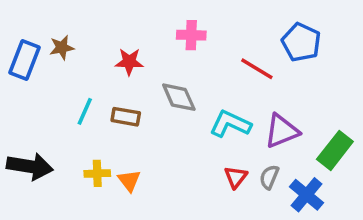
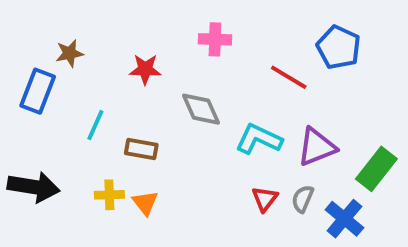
blue rectangle: (25, 60) -> (38, 91), moved
brown rectangle: (126, 117) -> (141, 149), moved

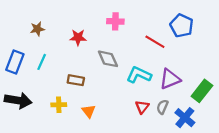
blue rectangle: (38, 91) -> (15, 62), moved
cyan line: (95, 125) -> (42, 62), moved
orange triangle: (145, 203) -> (89, 111), moved

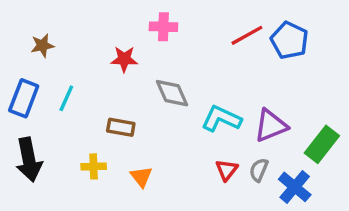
pink cross: (115, 21) -> (163, 27), moved
brown star: (37, 29) -> (42, 45), moved
red line: (155, 42) -> (247, 35), moved, turned -60
black arrow: (18, 100) -> (29, 160), turned 70

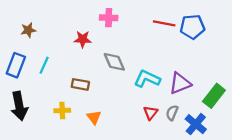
red line: (247, 35) -> (164, 23), turned 40
blue pentagon: (290, 40) -> (192, 27), turned -30

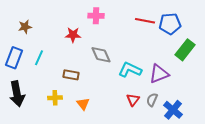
green rectangle: (214, 96) -> (185, 50), moved

